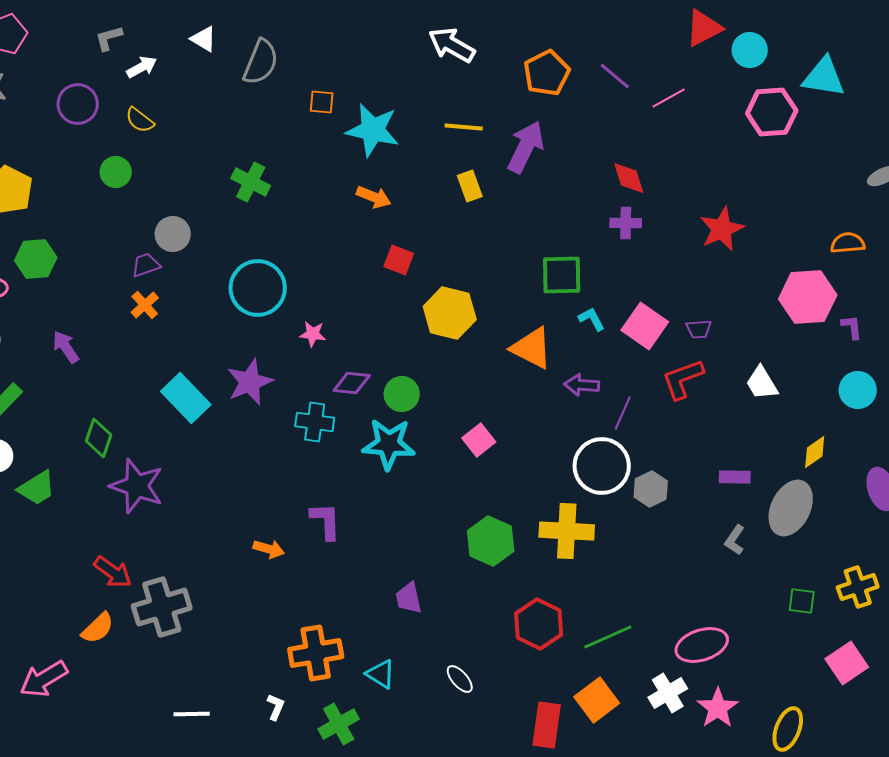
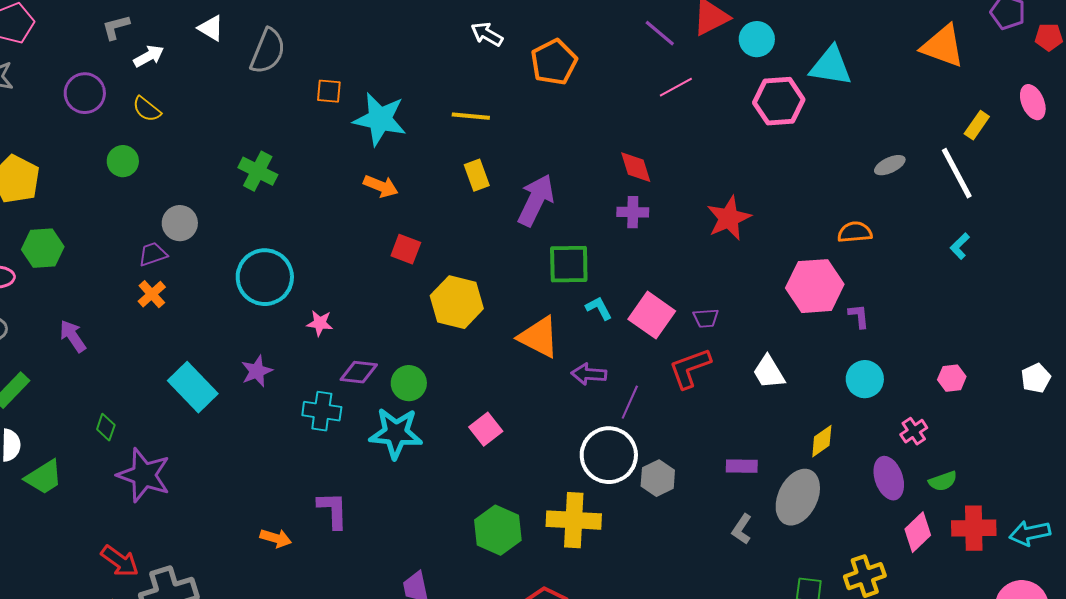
white arrow: (452, 45) -> (487, 34), moved, size x0.7
purple line: (615, 76) -> (660, 33), moved
purple arrow: (526, 147) -> (536, 200), moved
purple star: (250, 382) -> (257, 371), size x0.7
green diamond: (99, 438) -> (106, 427), size x0.7

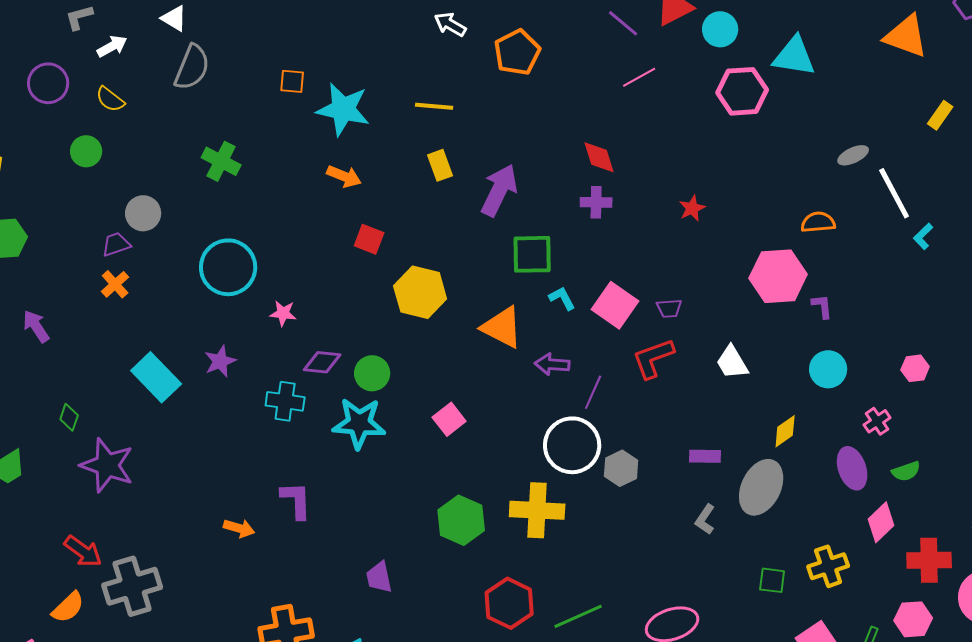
gray semicircle: (268, 51) -> (192, 67), moved
white line: (957, 173) -> (894, 193), moved
red star: (729, 218) -> (692, 208), size x0.6
red cross: (974, 528) -> (929, 560), moved

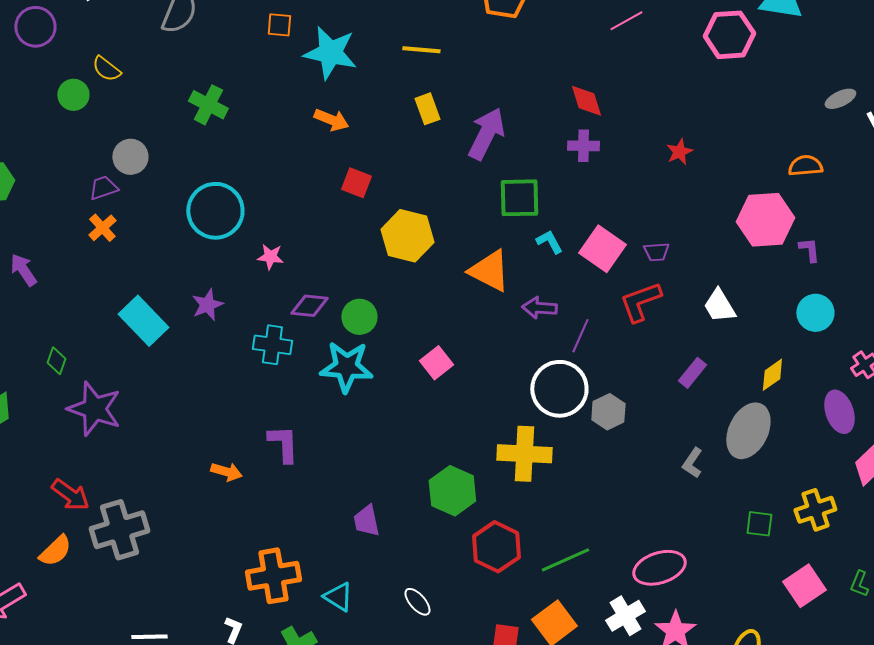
yellow semicircle: (110, 99) -> (106, 69), moved
purple rectangle: (705, 456) -> (692, 373), moved, turned -52
green hexagon: (461, 520) -> (452, 491), moved

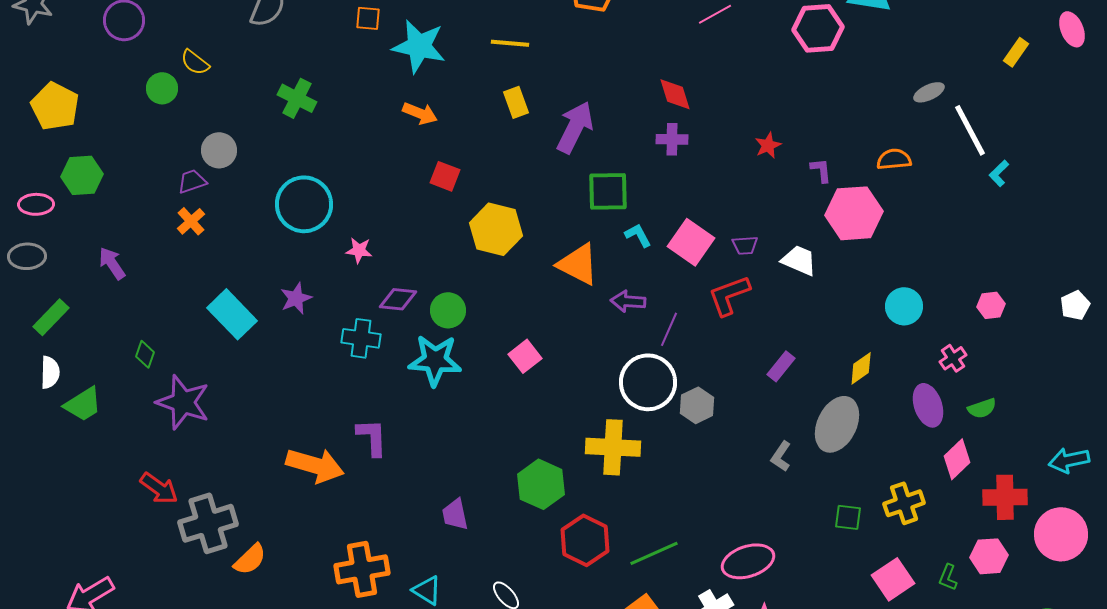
purple L-shape: (809, 250) -> (821, 170), moved
white trapezoid: (719, 306) -> (799, 260), moved, turned 144
orange arrow: (226, 472) -> (315, 465), size x1.8
orange semicircle: (55, 551) -> (250, 559), moved

